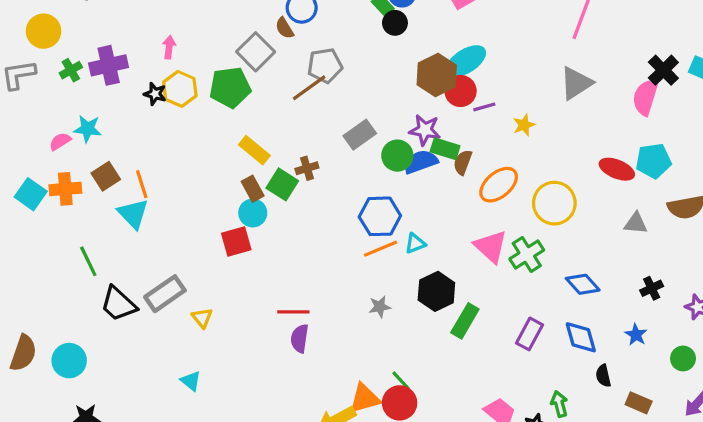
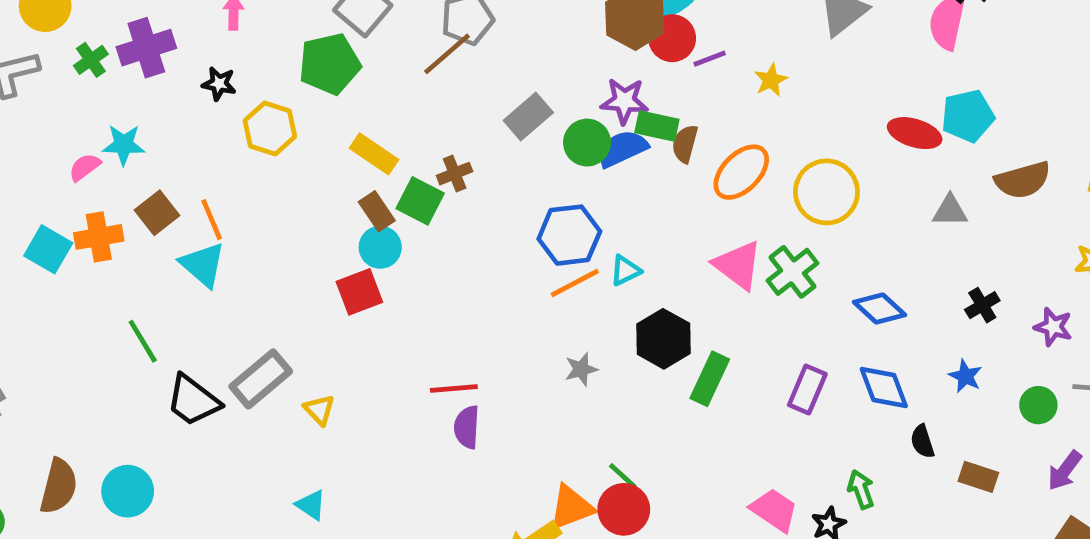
yellow hexagon: (180, 89) -> (270, 129), moved

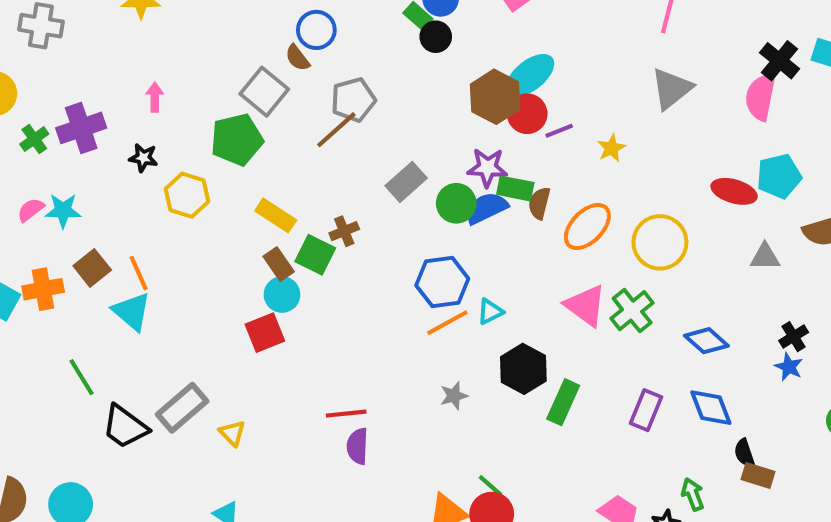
pink semicircle: (85, 167) -> (31, 210), moved
blue star: (965, 376) -> (789, 367), moved
brown rectangle: (978, 477) -> (758, 476), moved

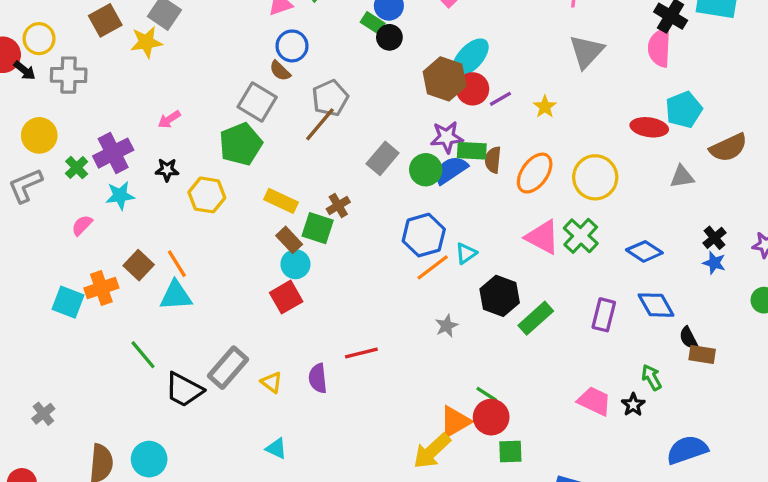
pink arrow: (155, 97) -> (169, 119), turned -115
cyan star: (63, 211) -> (120, 196), moved
cyan triangle: (132, 311) -> (176, 296), turned -36
green rectangle: (563, 402) -> (536, 318), turned 32
purple semicircle: (358, 446) -> (318, 378), moved

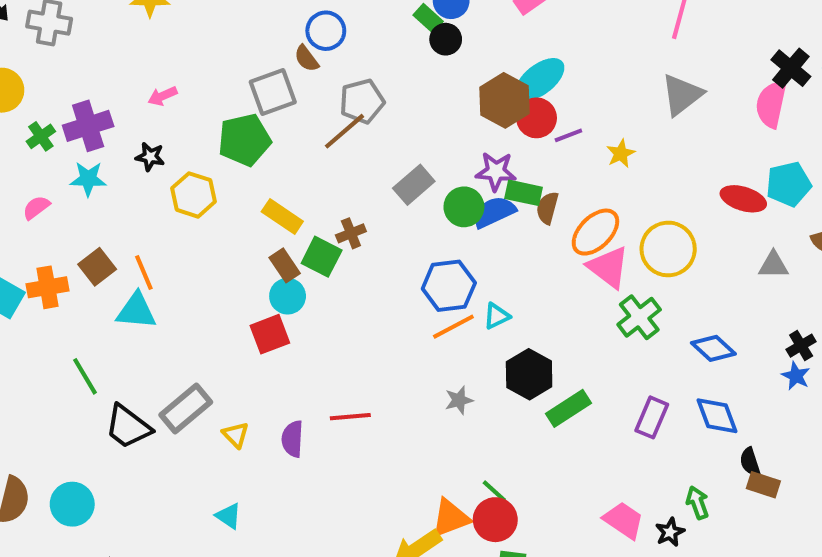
gray square: (257, 102) -> (273, 92), turned 30
pink triangle: (542, 237) -> (608, 267), moved

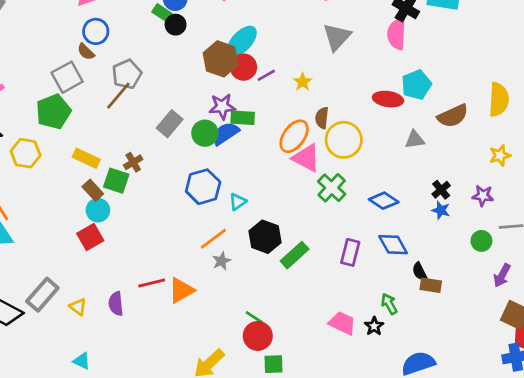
brown semicircle: (547, 208) -> (322, 118), moved
orange line: (453, 327) -> (213, 239), moved
orange triangle: (451, 518) -> (181, 290), moved

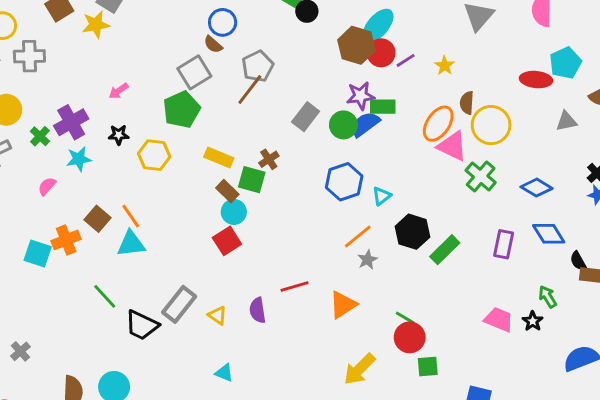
orange triangle: (181, 290) -> (343, 305), moved

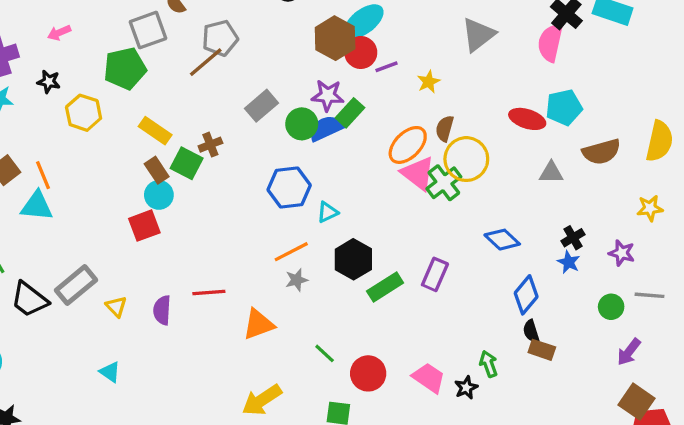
green rectangle: (383, 107) -> (350, 113), turned -60
green cross: (481, 176) -> (444, 183), moved
blue diamond: (549, 234) -> (526, 295), moved, turned 60
purple rectangle: (504, 244) -> (435, 274), moved
red circle: (410, 337) -> (368, 373), moved

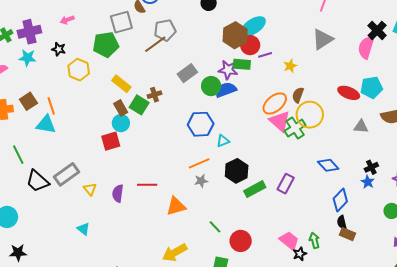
green rectangle: (350, 113) -> (242, 64), moved, turned 48
pink trapezoid: (429, 378) -> (289, 241), moved

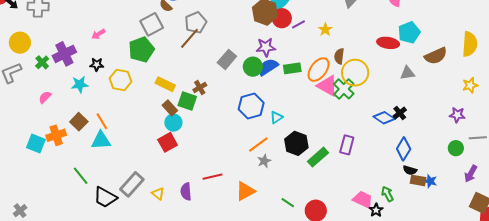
cyan star: (27, 58) -> (80, 84), moved
green rectangle: (242, 64) -> (292, 68), moved
black cross: (371, 167) -> (400, 113), moved
blue star: (368, 182) -> (430, 181), moved
black semicircle: (342, 222) -> (410, 170), turned -48

